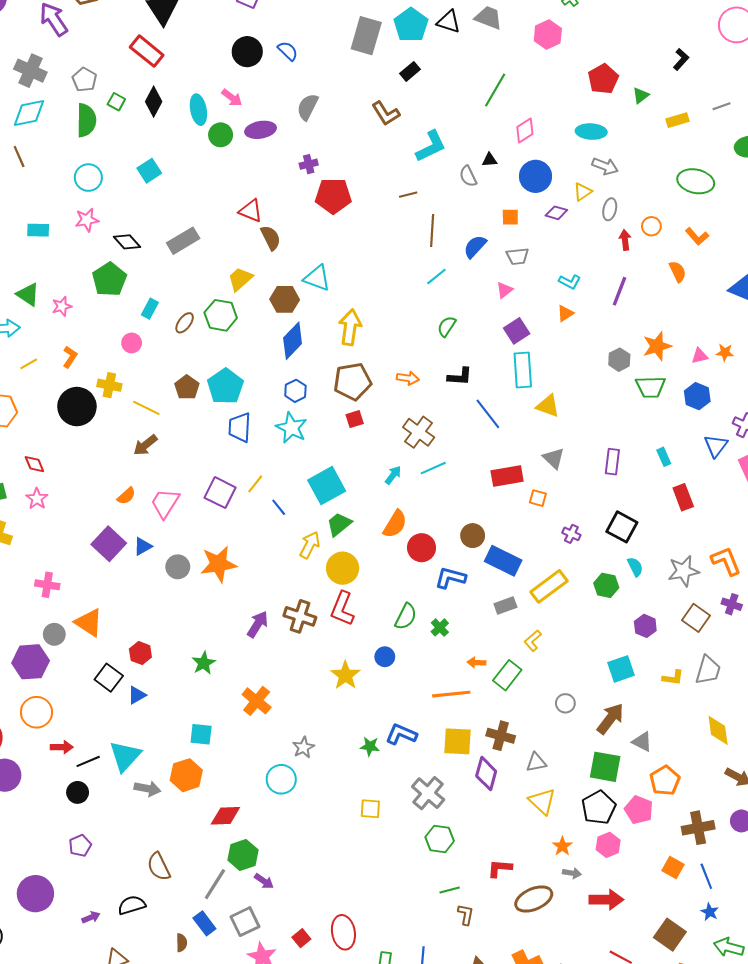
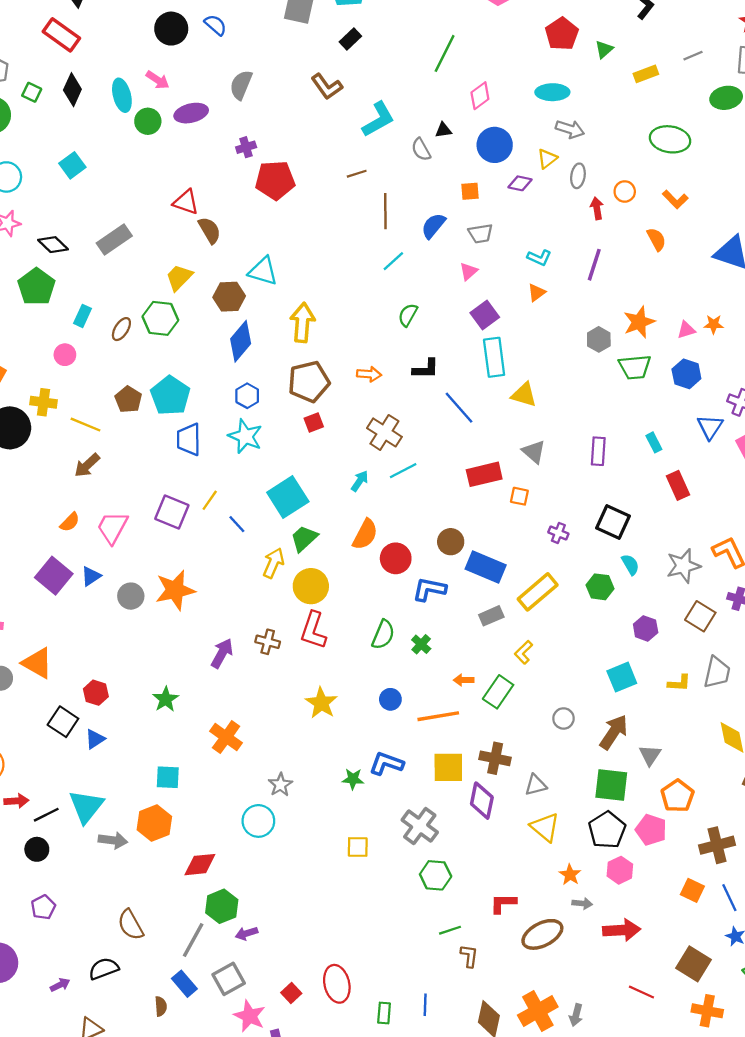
brown cross: (300, 616) -> (268, 642), size x0.7
blue circle: (385, 657) -> (390, 699), moved
gray triangle: (642, 742) -> (650, 755), turned 40
purple arrow: (264, 881) -> (246, 933), turned 132

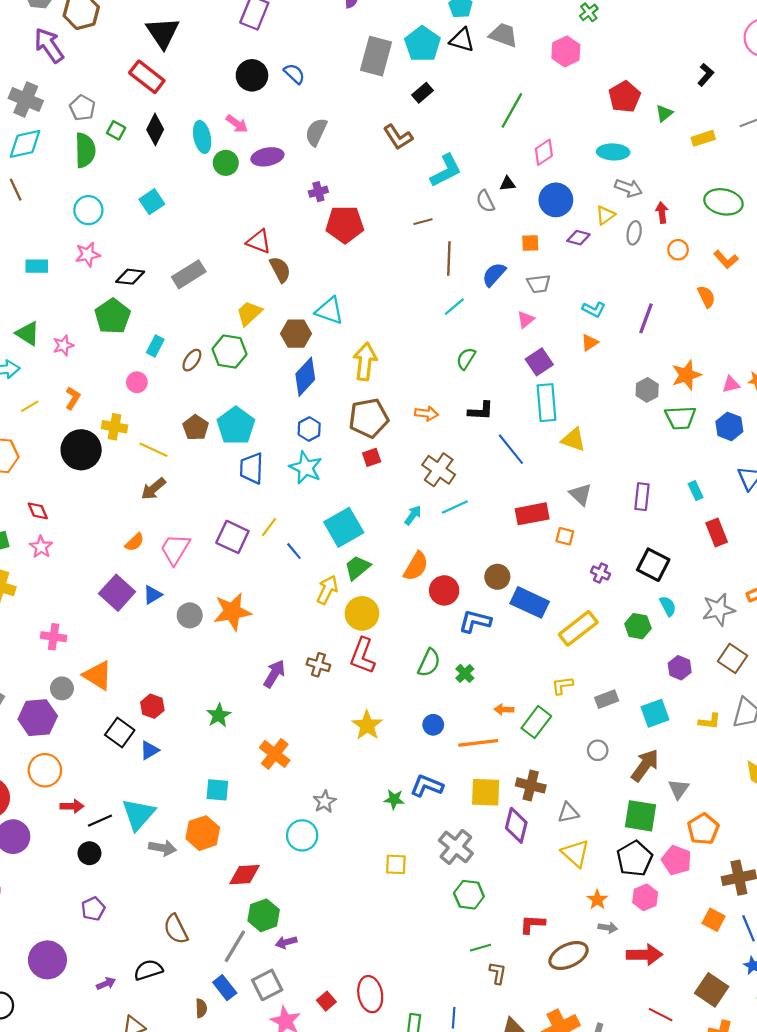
red arrow: (597, 208) -> (662, 213), moved
black diamond: (53, 245) -> (130, 277), turned -40
gray rectangle: (491, 616) -> (607, 699), moved
yellow L-shape: (524, 652) -> (562, 685), turned 35

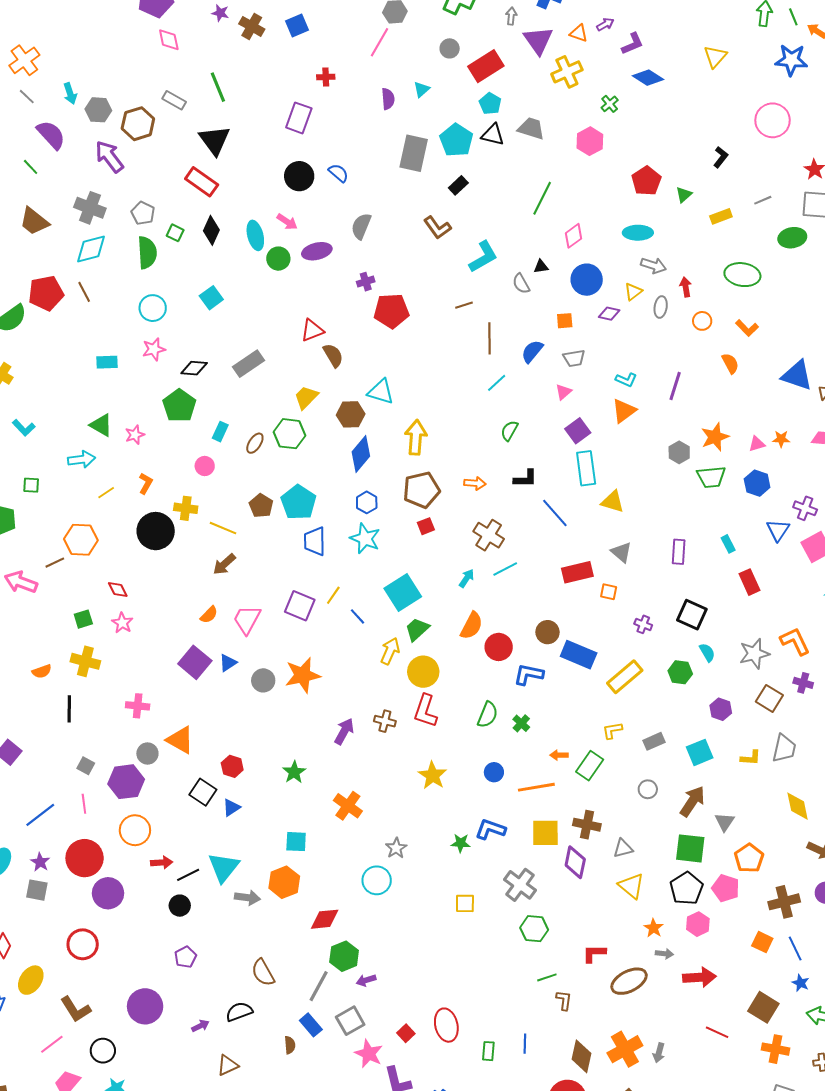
red triangle: (259, 242) -> (312, 330), turned -40
orange triangle: (590, 343) -> (624, 411), size x1.5

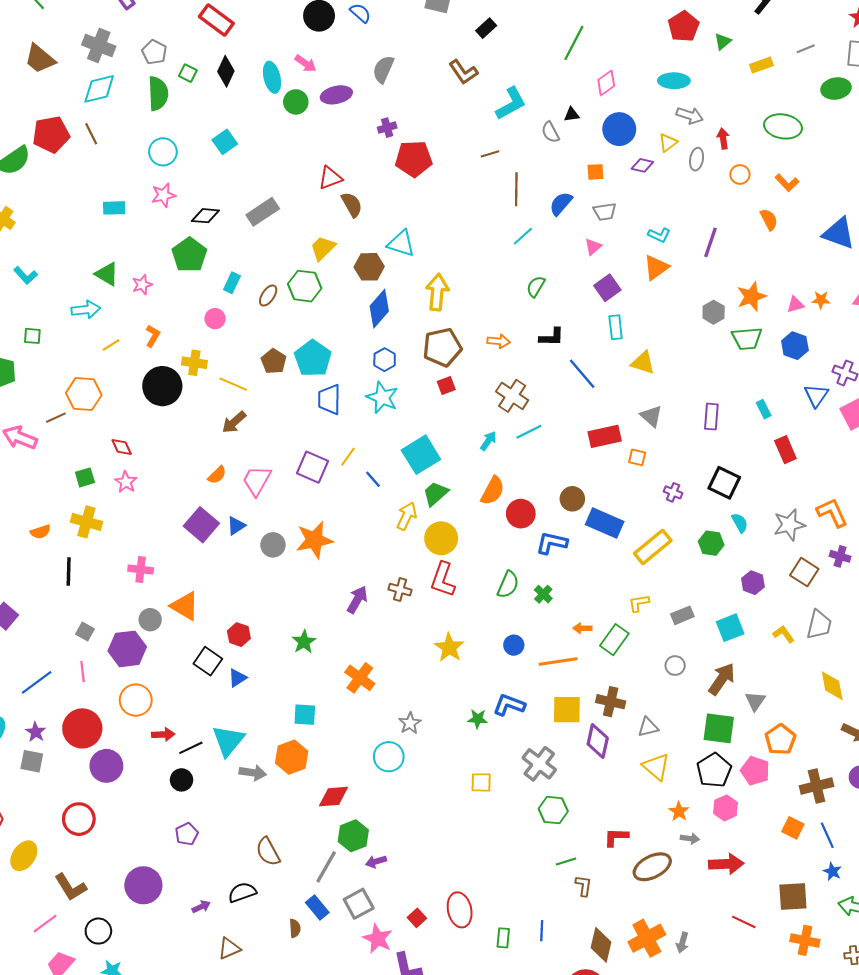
cyan rectangle: (586, 468) -> (616, 327), size x0.7
yellow L-shape: (751, 758) -> (784, 634), turned -130
brown square: (763, 1007) -> (793, 896), turned -36

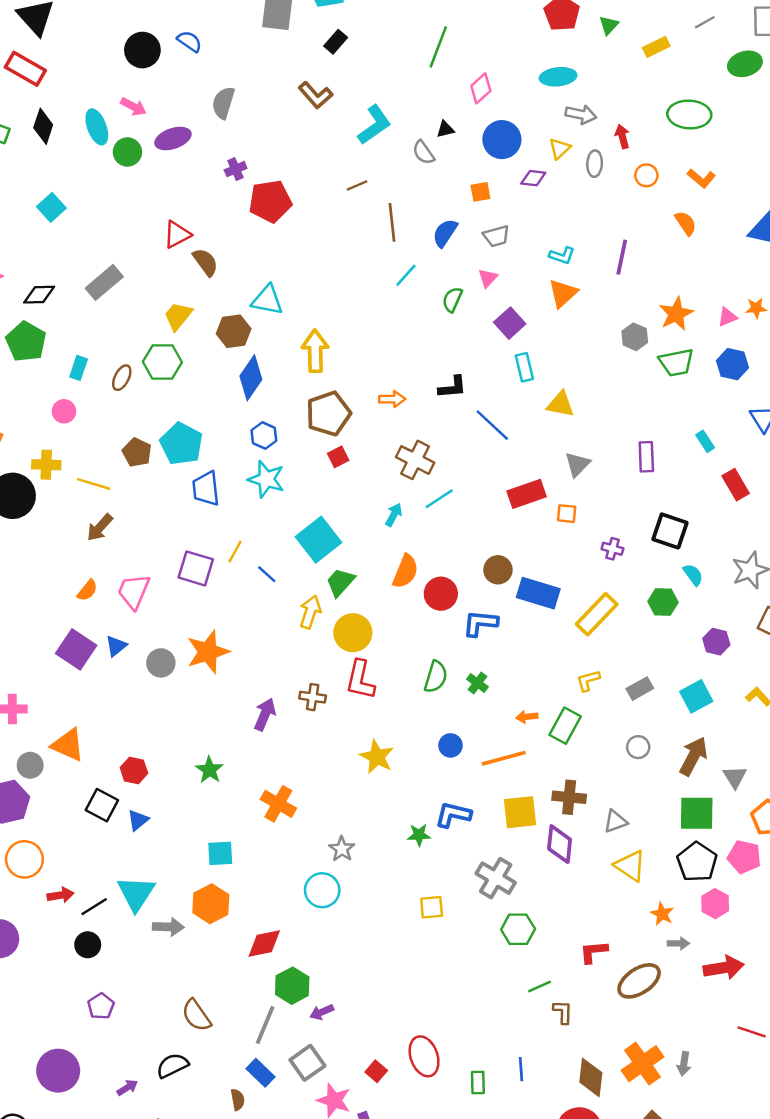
green semicircle: (536, 287) -> (452, 299), moved
gray triangle: (651, 416) -> (577, 464), turned 40

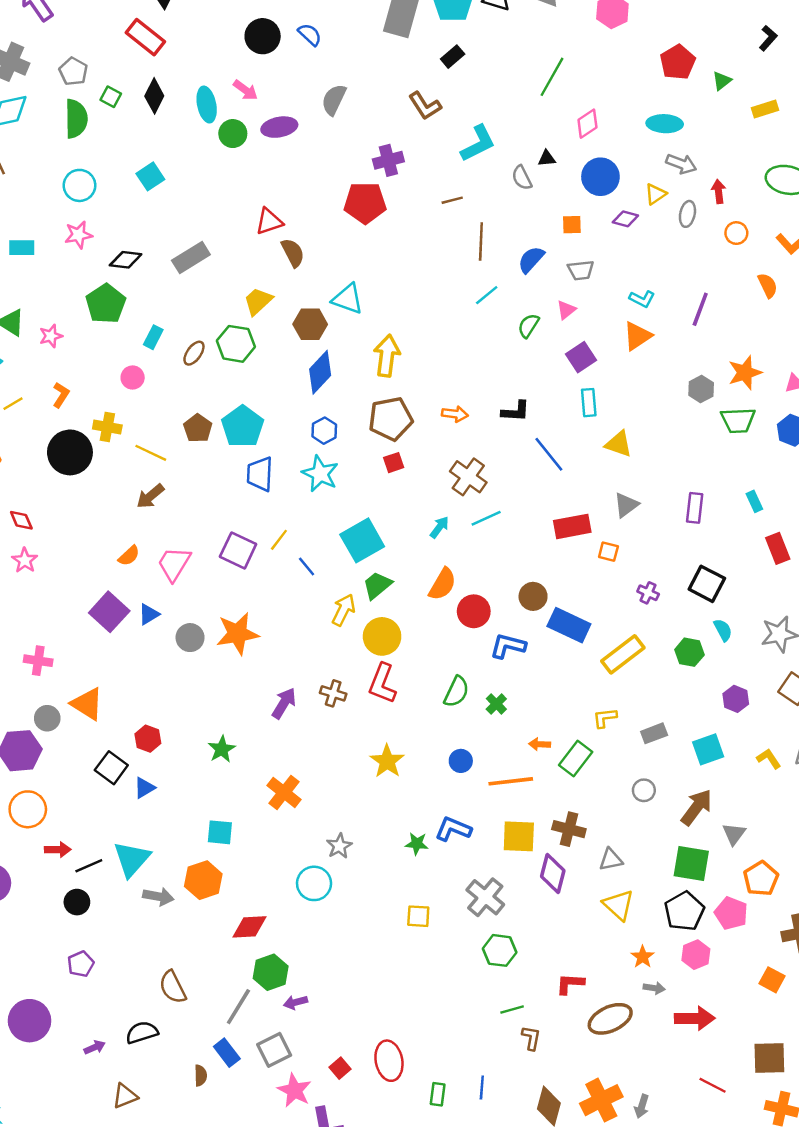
purple cross: (236, 169) -> (388, 160), moved, size x1.4

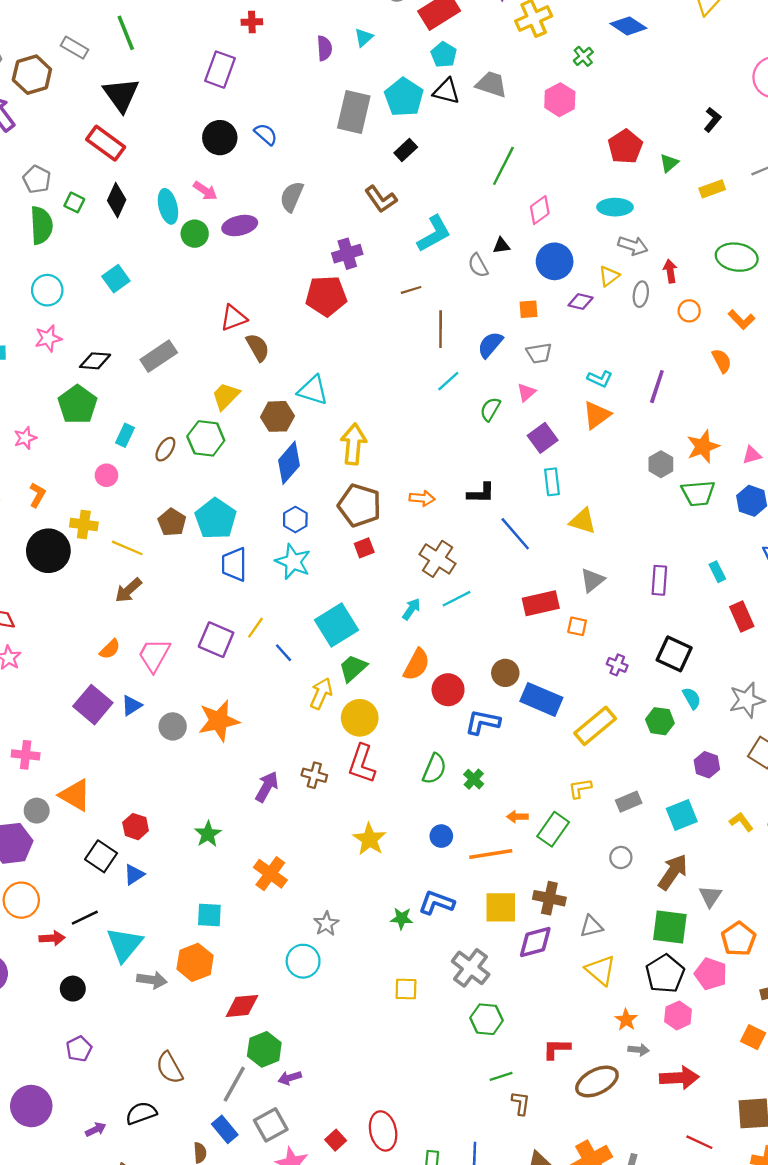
brown pentagon: (391, 419) -> (359, 505), turned 30
black line: (89, 866) -> (85, 918), moved
purple diamond: (553, 873) -> (535, 942), turned 63

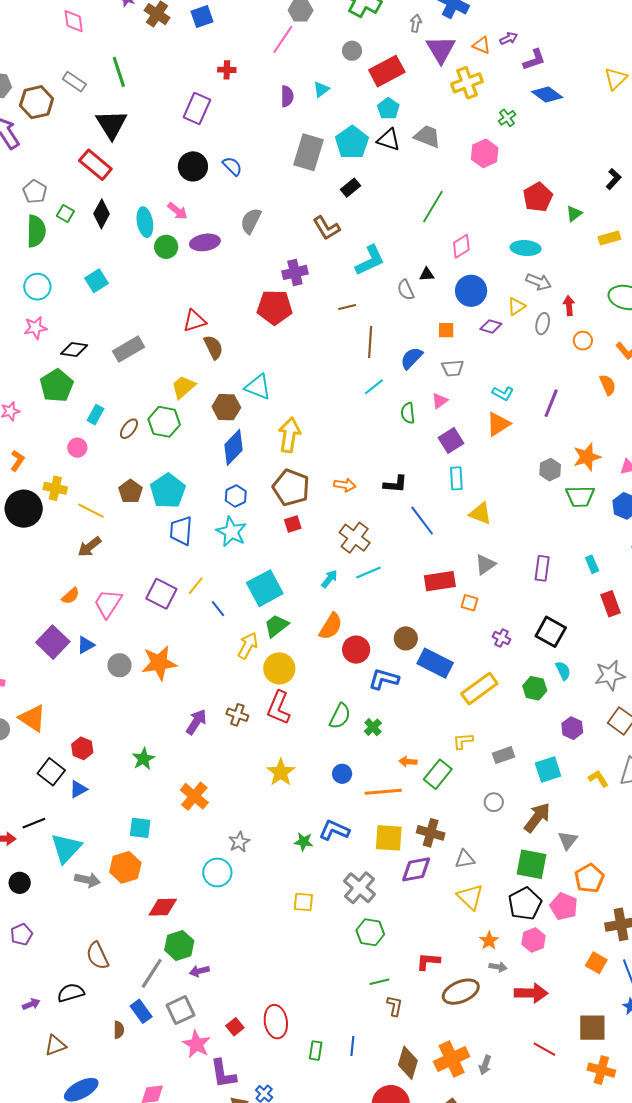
green semicircle: (490, 409) -> (408, 413), turned -40

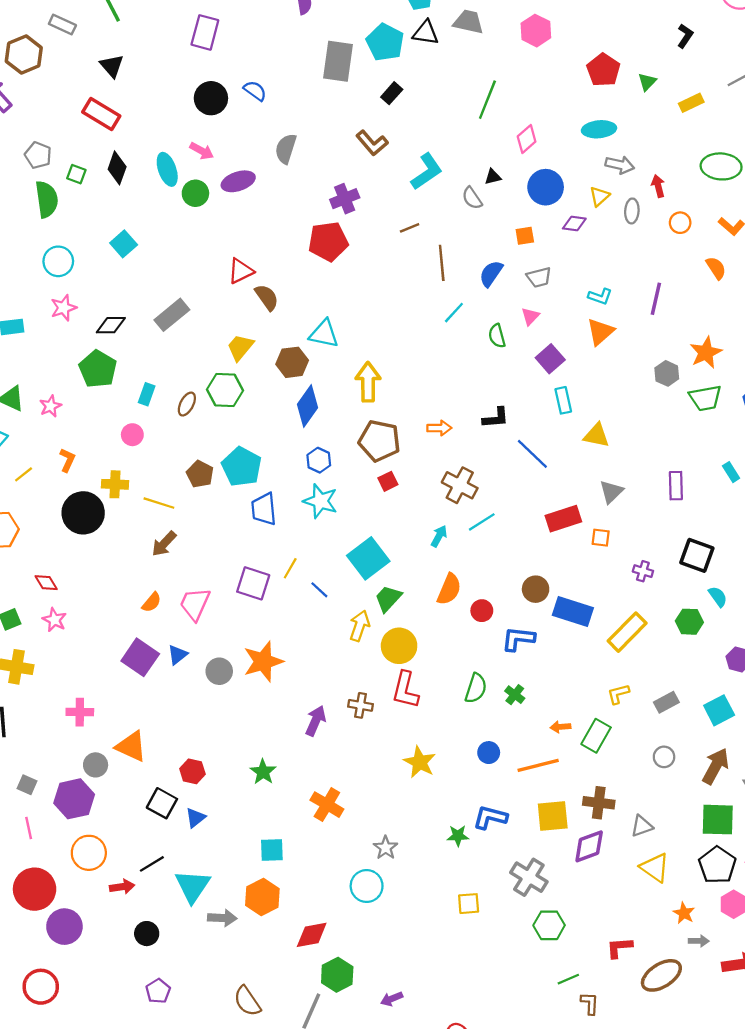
black triangle: (111, 124) -> (112, 66), size x0.7
red circle: (356, 650) -> (482, 611), size x0.7
purple arrow: (199, 971) -> (392, 999), moved

